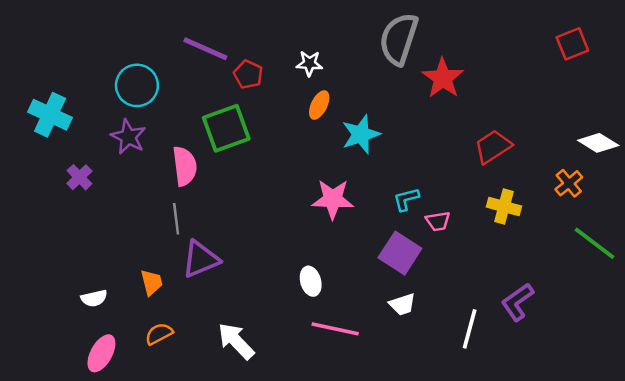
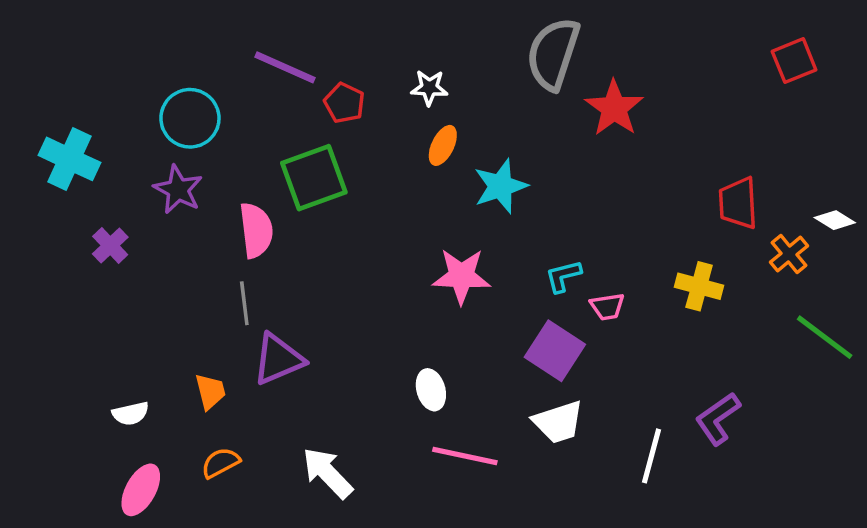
white diamond: (598, 143) -> (835, 220), moved, size x0.7
red trapezoid: (493, 147) -> (738, 203), moved, turned -60
white trapezoid: (402, 304) -> (558, 422), size x1.4

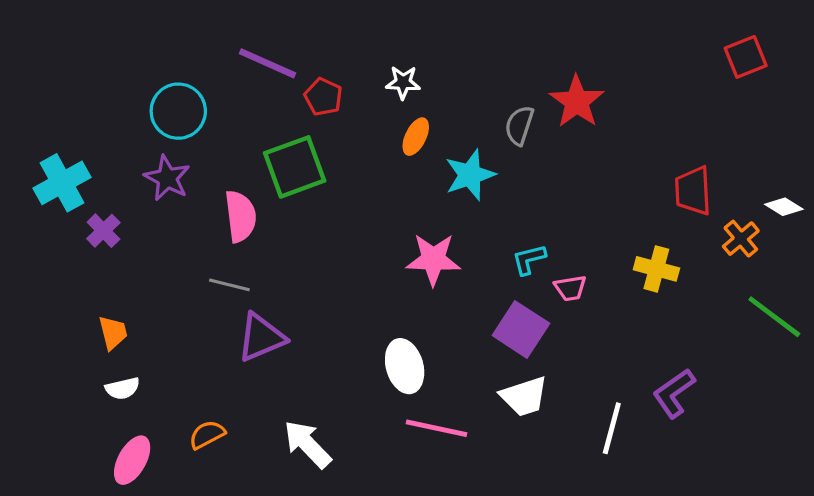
gray semicircle: (553, 54) -> (519, 125), moved, size x0.6
cyan cross: (69, 159) -> (62, 183), moved, turned 36
gray line: (244, 303) -> (229, 285), turned -69
white ellipse: (431, 390) -> (405, 366), size x1.4
orange trapezoid: (210, 391) -> (113, 333), moved

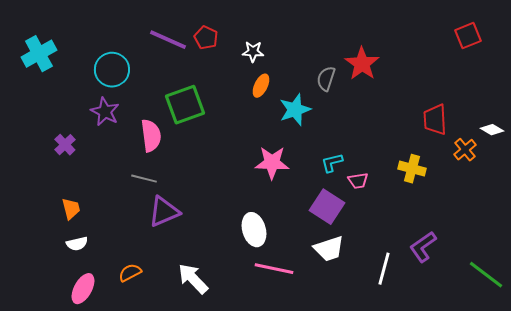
red pentagon: (323, 97) -> (206, 38), moved
cyan cross: (62, 183) -> (39, 54), moved
green line: (774, 317) -> (486, 275), moved

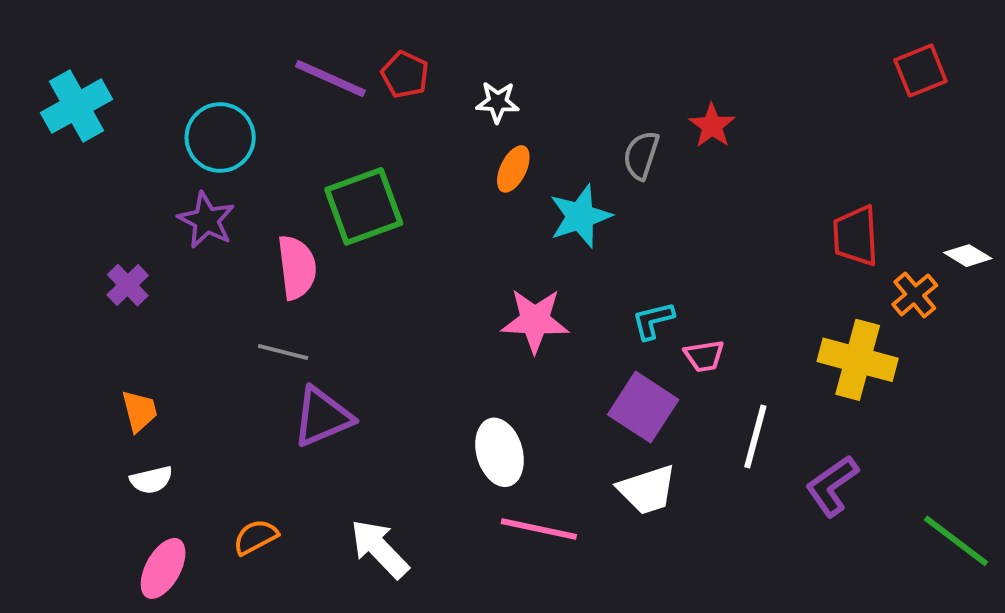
red star: (362, 64) -> (712, 126), size x0.7
yellow cross: (412, 169) -> (858, 360), moved, size x1.4
white line: (384, 269) -> (755, 437), moved

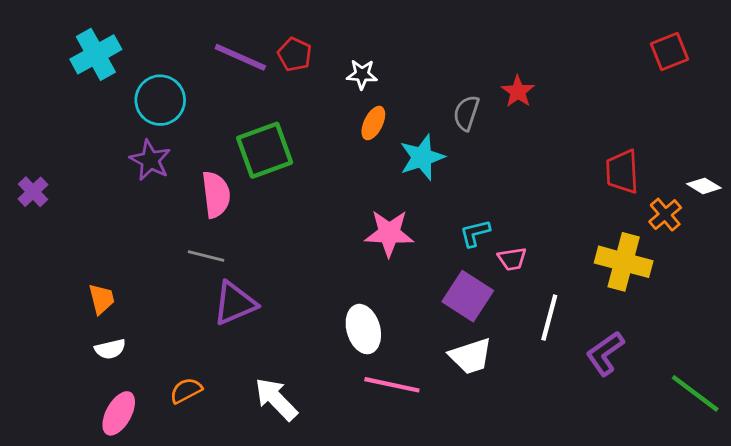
cyan cross: (76, 106) -> (96, 54), moved
purple cross: (128, 285) -> (33, 192), moved

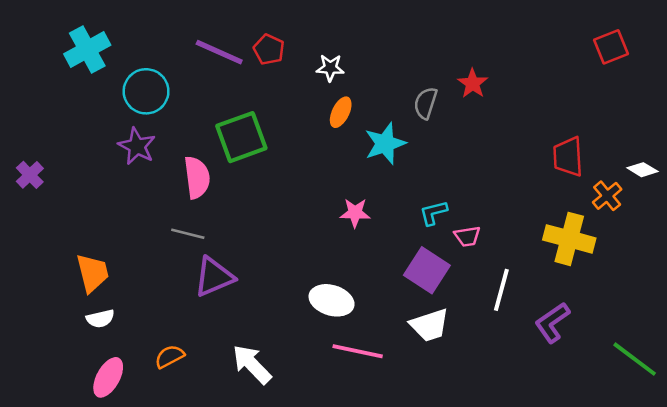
pink star: (389, 233) -> (355, 213), size x0.7
orange trapezoid: (102, 299) -> (92, 273), size x1.4
white ellipse: (363, 329) -> (332, 300), turned -57

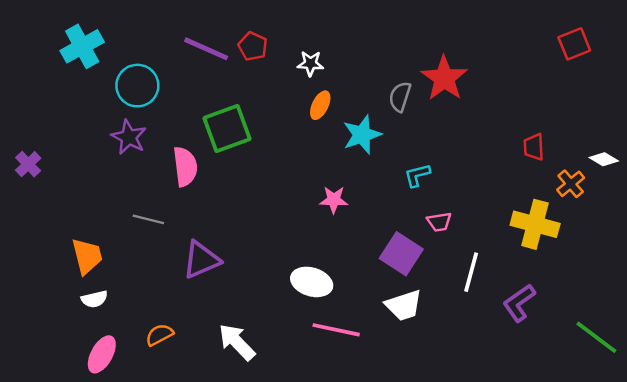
red star: (473, 83) -> (444, 78), size x1.6
red trapezoid: (568, 157) -> (534, 147), size x0.7
cyan L-shape: (433, 213) -> (417, 175), moved
gray line: (188, 234) -> (148, 219), moved

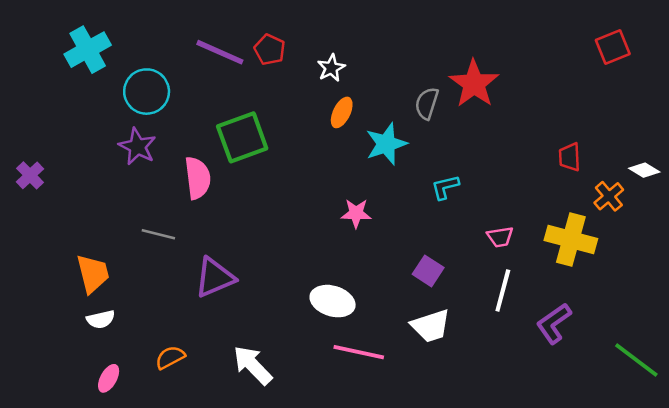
white star: (310, 63) -> (331, 68), turned -30
pink trapezoid: (439, 222) -> (500, 237), moved
purple square: (401, 254) -> (428, 271), size x0.7
pink ellipse: (102, 354) -> (109, 378), size x0.7

